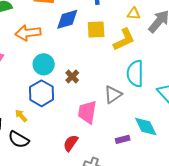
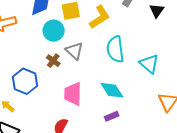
cyan circle: (44, 64) -> (54, 31), moved
gray triangle: (113, 95) -> (74, 51), moved, turned -36
cyan diamond: (146, 127) -> (112, 90), moved

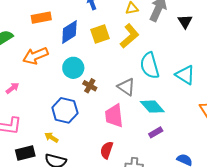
cyan circle: (54, 31) -> (73, 68), moved
gray triangle: (74, 51) -> (126, 87), moved

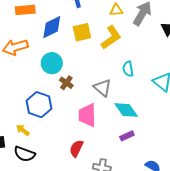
cyan semicircle: (150, 66) -> (128, 69), size x0.6

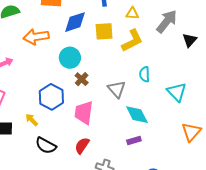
yellow triangle: (116, 10) -> (132, 13), moved
pink trapezoid: (87, 115) -> (84, 113), moved
black semicircle: (24, 154) -> (46, 146), moved

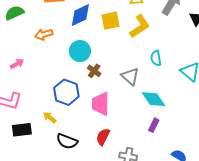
orange arrow: (36, 37) -> (44, 34), size x0.7
purple rectangle: (134, 140) -> (154, 125), turned -40

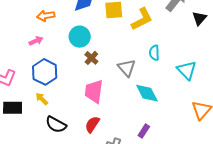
pink arrow: (17, 64) -> (36, 41), moved
blue hexagon: (66, 92) -> (45, 72), moved
purple rectangle: (154, 125) -> (144, 131), moved

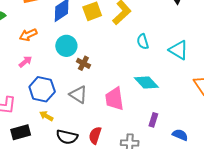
gray triangle: (127, 68) -> (78, 95), moved
pink trapezoid: (94, 91) -> (114, 99), moved
red semicircle: (92, 124) -> (95, 135), moved

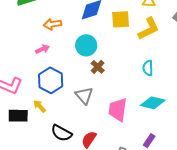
cyan semicircle: (143, 42) -> (148, 68), moved
cyan diamond: (146, 83) -> (153, 103), turned -50
yellow arrow: (46, 116) -> (40, 106), moved

